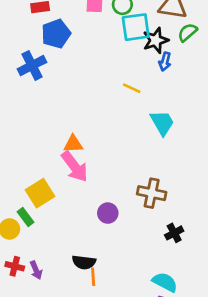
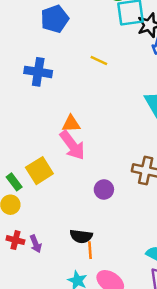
blue cross: (32, 66) -> (38, 72), moved, turned 36
yellow line: (132, 88) -> (99, 61), moved
green rectangle: (25, 217) -> (14, 182), moved

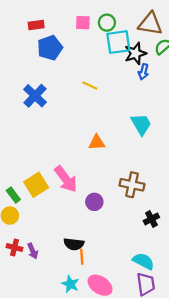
blue cross: (38, 72) -> (35, 96), turned 35
orange triangle: (71, 124) -> (97, 143), moved
pink arrow: (72, 145) -> (66, 179), moved

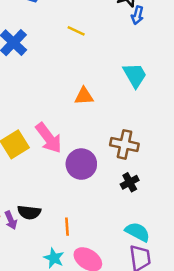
purple circle: (94, 202) -> (81, 164), size x1.5
black cross: (151, 219) -> (130, 182), moved
black semicircle: (74, 244) -> (29, 212), moved

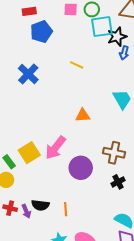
pink arrow: (49, 138) -> (55, 148), turned 75
orange line: (67, 227) -> (66, 209), moved

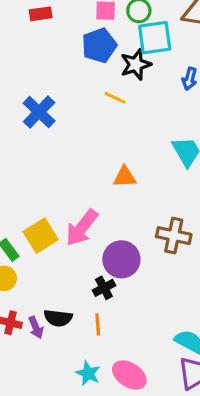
blue pentagon: (41, 32) -> (99, 45), moved
black star: (117, 37) -> (136, 64), moved
black cross: (118, 182) -> (104, 288), moved

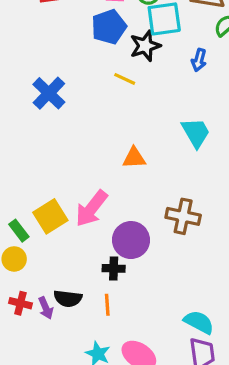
black cross: (104, 288) -> (114, 268), turned 30

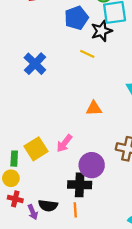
pink arrow: (92, 208) -> (64, 143), size x0.7
green rectangle: (19, 231) -> (14, 159), turned 40
black cross: (114, 268) -> (80, 185), size x1.5
red cross: (20, 303) -> (15, 199), moved

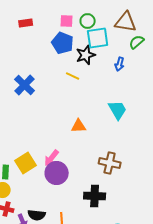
blue pentagon: (76, 18) -> (63, 43), turned -30
purple circle: (92, 165) -> (57, 173), moved
black cross: (80, 185) -> (95, 196), moved

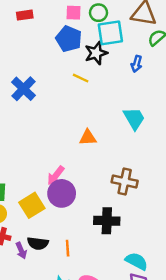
yellow square: (26, 163) -> (32, 205), moved

